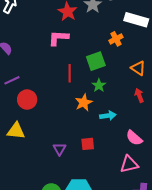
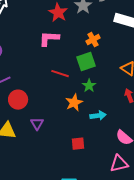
orange cross: (116, 39) -> (93, 40), moved
red line: (70, 73) -> (60, 74), turned -72
purple triangle: (59, 149) -> (37, 124), moved

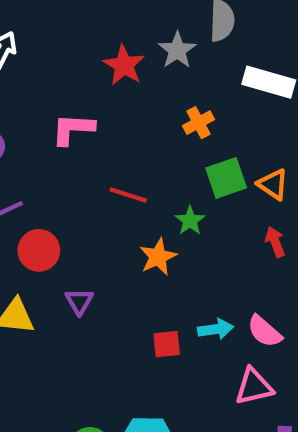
pink L-shape: (49, 39) -> (73, 129), moved
green square: (86, 62) -> (226, 178), moved
cyan arrow: (98, 116) -> (216, 329), moved

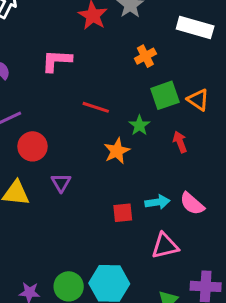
red arrow: (275, 242) -> (180, 142), moved
pink triangle: (254, 387) -> (165, 246), moved

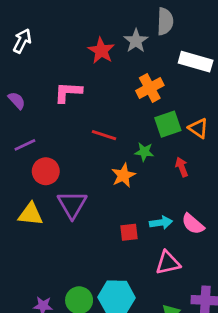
orange cross: (145, 56) -> (150, 88), size x1.4
green star: (139, 125) -> (144, 152), turned -30
purple triangle: (61, 183) -> (72, 205), size x1.6

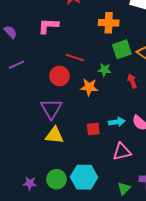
orange cross: (150, 88) -> (109, 23), turned 30
red circle: (46, 171) -> (60, 76), moved
orange star: (123, 175) -> (89, 87), turned 30
yellow triangle: (31, 214) -> (54, 135), moved

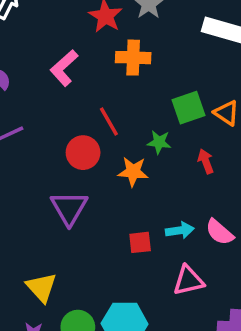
orange cross: (109, 23) -> (133, 58), moved
pink L-shape: (48, 26) -> (64, 68), turned -45
red line: (75, 58) -> (109, 121), turned 42
yellow triangle: (54, 135) -> (42, 287), moved, turned 42

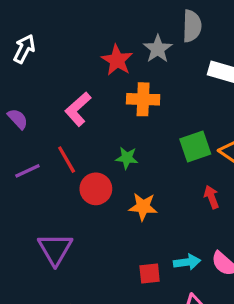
red line: (109, 121) -> (67, 160), moved
green star: (159, 142) -> (127, 158), moved
purple triangle: (69, 208) -> (55, 249), moved

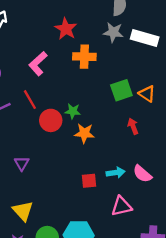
gray star: (158, 49) -> (113, 32), moved, turned -30
green star: (127, 158) -> (73, 111), moved
purple triangle: (55, 249) -> (22, 163), size x0.6

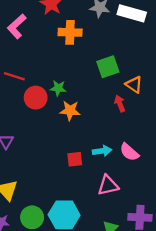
pink L-shape: (38, 64) -> (17, 26), moved
orange triangle: (147, 94) -> (134, 85), moved
red line: (30, 100) -> (14, 76), turned -42

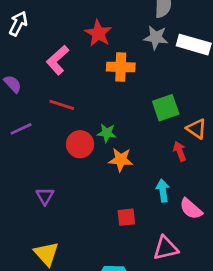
red line: (14, 76) -> (62, 105), moved
cyan arrow: (102, 151) -> (163, 191), moved, turned -90

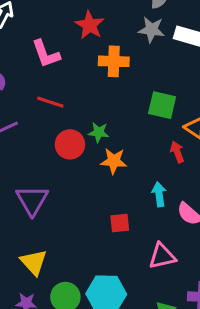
pink L-shape: (58, 60) -> (46, 54), turned -68
green square: (166, 108) -> (162, 105), turned 32
purple triangle: (45, 196) -> (32, 200), size x1.6

